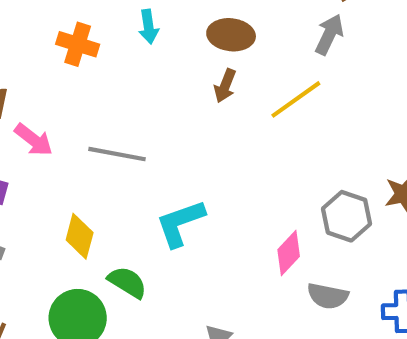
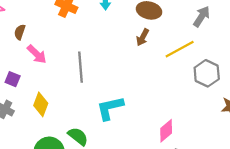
gray line: (117, 154) -> (80, 67), turned 68
gray hexagon: (347, 216) -> (207, 73), moved
yellow diamond: (80, 236) -> (41, 104), moved

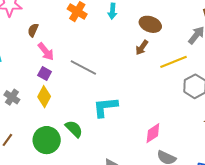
gray line: (80, 67) -> (83, 68), turned -64
purple square: (13, 79) -> (45, 73), moved

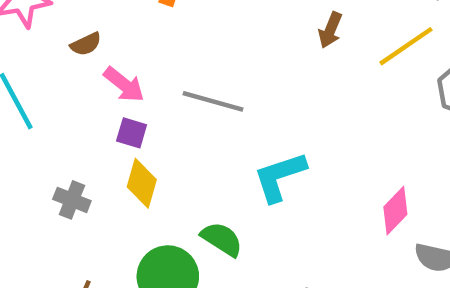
brown semicircle: (33, 30) -> (86, 44), turned -128

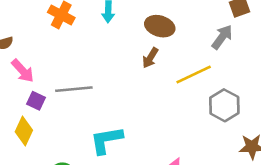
gray line: (213, 101) -> (74, 89), turned -30
purple square: (132, 133) -> (36, 101), moved

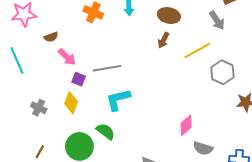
gray arrow: (222, 37) -> (217, 20), turned 114
cyan L-shape: (106, 140) -> (118, 100), moved

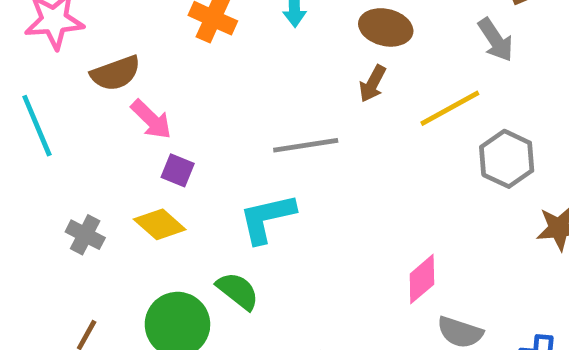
brown semicircle: (51, 37) -> (116, 73), size x1.5
gray line: (107, 68) -> (306, 145), moved
yellow diamond: (71, 103) -> (160, 224), turned -70

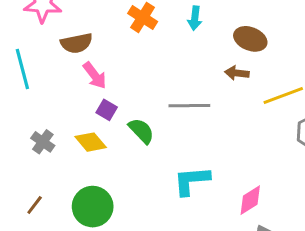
brown arrow: (373, 84) -> (237, 73), turned 60
cyan L-shape: (267, 218) -> (192, 181), moved
green semicircle: (238, 291) -> (141, 131), moved

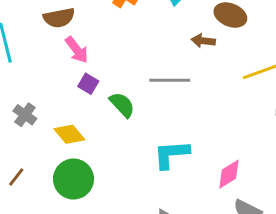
brown arrow: (237, 73) -> (203, 41), moved
yellow diamond: (91, 142) -> (69, 134), moved

